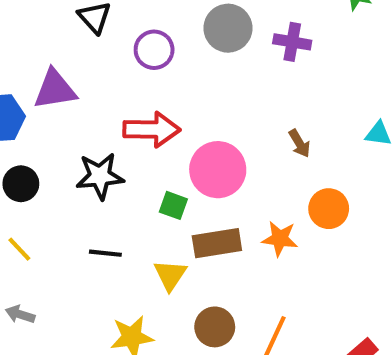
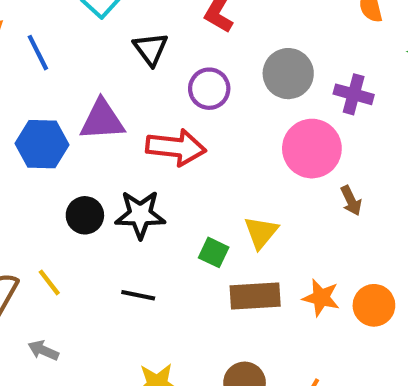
red arrow: (152, 129) -> (176, 147), moved
pink circle: (218, 170) -> (312, 149), moved
black circle: (21, 184) -> (85, 215), moved
orange circle: (329, 209) -> (374, 305), moved
yellow triangle: (170, 275) -> (261, 232), moved

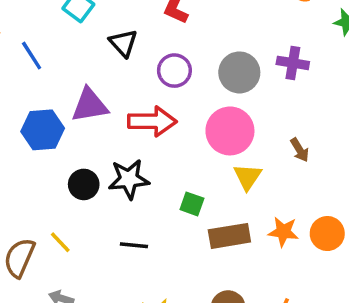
gray circle: (288, 74) -> (239, 72), moved
pink circle: (312, 149) -> (230, 131), moved
yellow triangle: (261, 232) -> (248, 177), moved

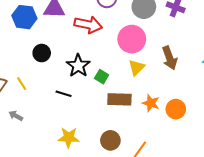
brown arrow: (300, 150) -> (170, 58), size x1.6
black star: (129, 179) -> (78, 66), moved, turned 30

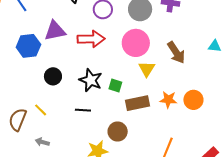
brown circle: (110, 140) -> (118, 132), moved

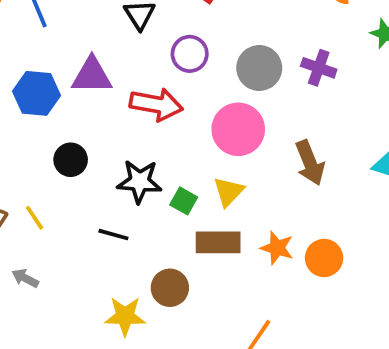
yellow triangle: (147, 69) -> (229, 192), moved
black star: (91, 80) -> (139, 181), turned -30

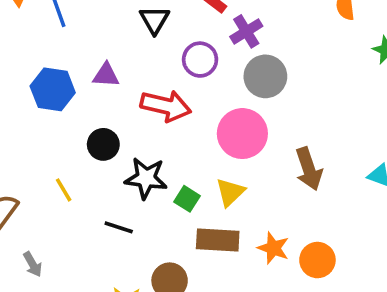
purple cross: (319, 68) -> (246, 31), moved, turned 36
purple triangle: (92, 75) -> (106, 75), size x0.7
black circle: (71, 160) -> (103, 144), moved
yellow line: (35, 218) -> (64, 190), moved
gray arrow: (25, 278) -> (33, 264), turned -150

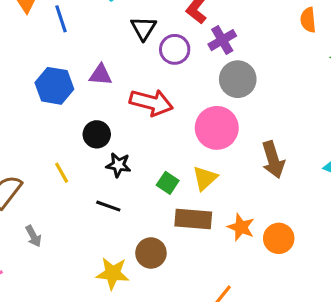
purple circle: (200, 60) -> (175, 49), moved
black star: (146, 178) -> (118, 165), moved, size x0.7

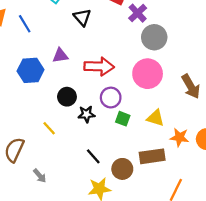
purple circle: (175, 49) -> (111, 98), moved
yellow triangle: (205, 178) -> (155, 118), moved, turned -48
black line: (108, 206) -> (93, 156), moved, turned 42
brown rectangle: (193, 219) -> (152, 156), moved

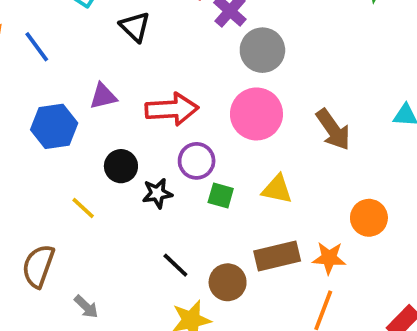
yellow line: (49, 128) -> (83, 208), moved
orange star: (179, 137) -> (329, 258), moved

